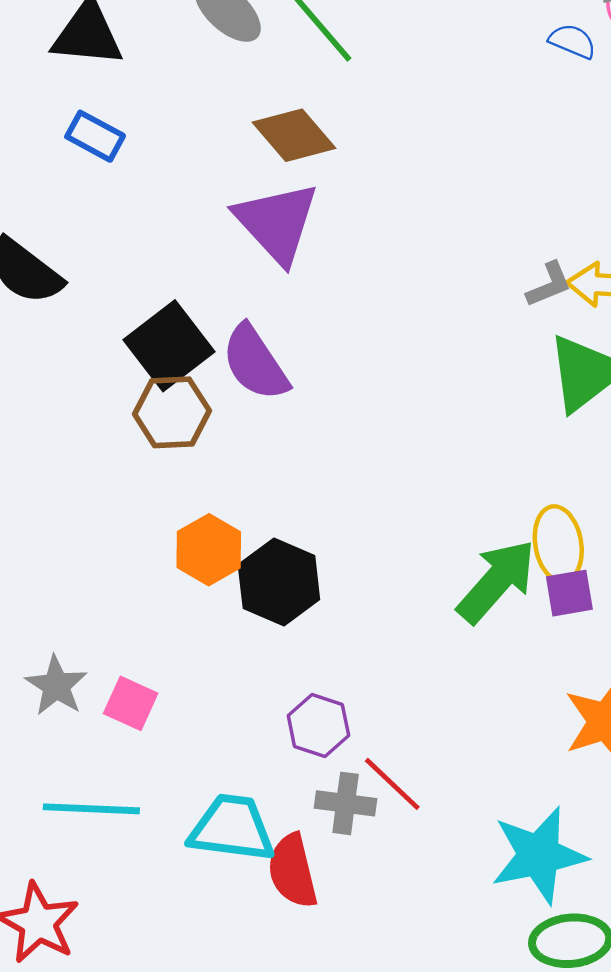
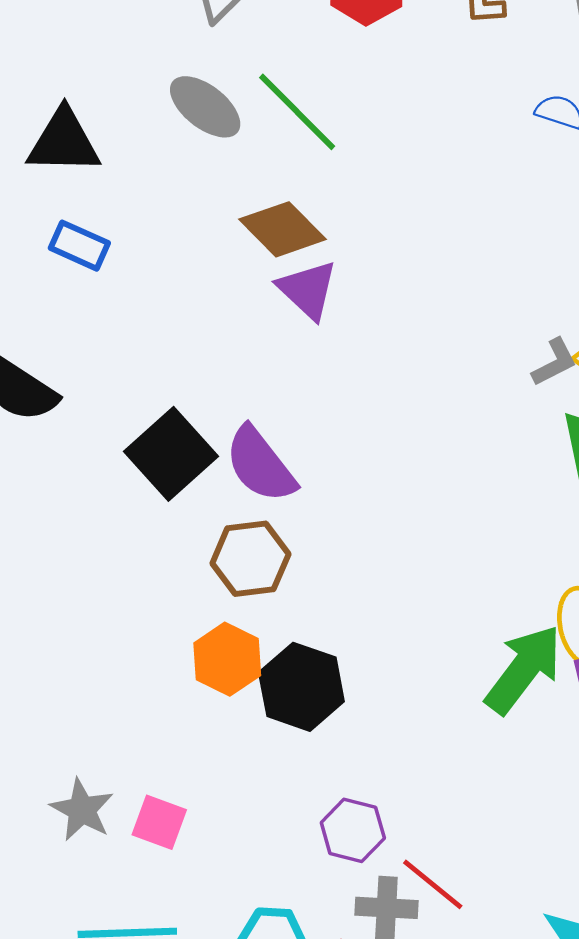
purple triangle: (277, 223) -> (308, 290), moved, size x0.7
brown hexagon: (172, 412) -> (250, 559), moved

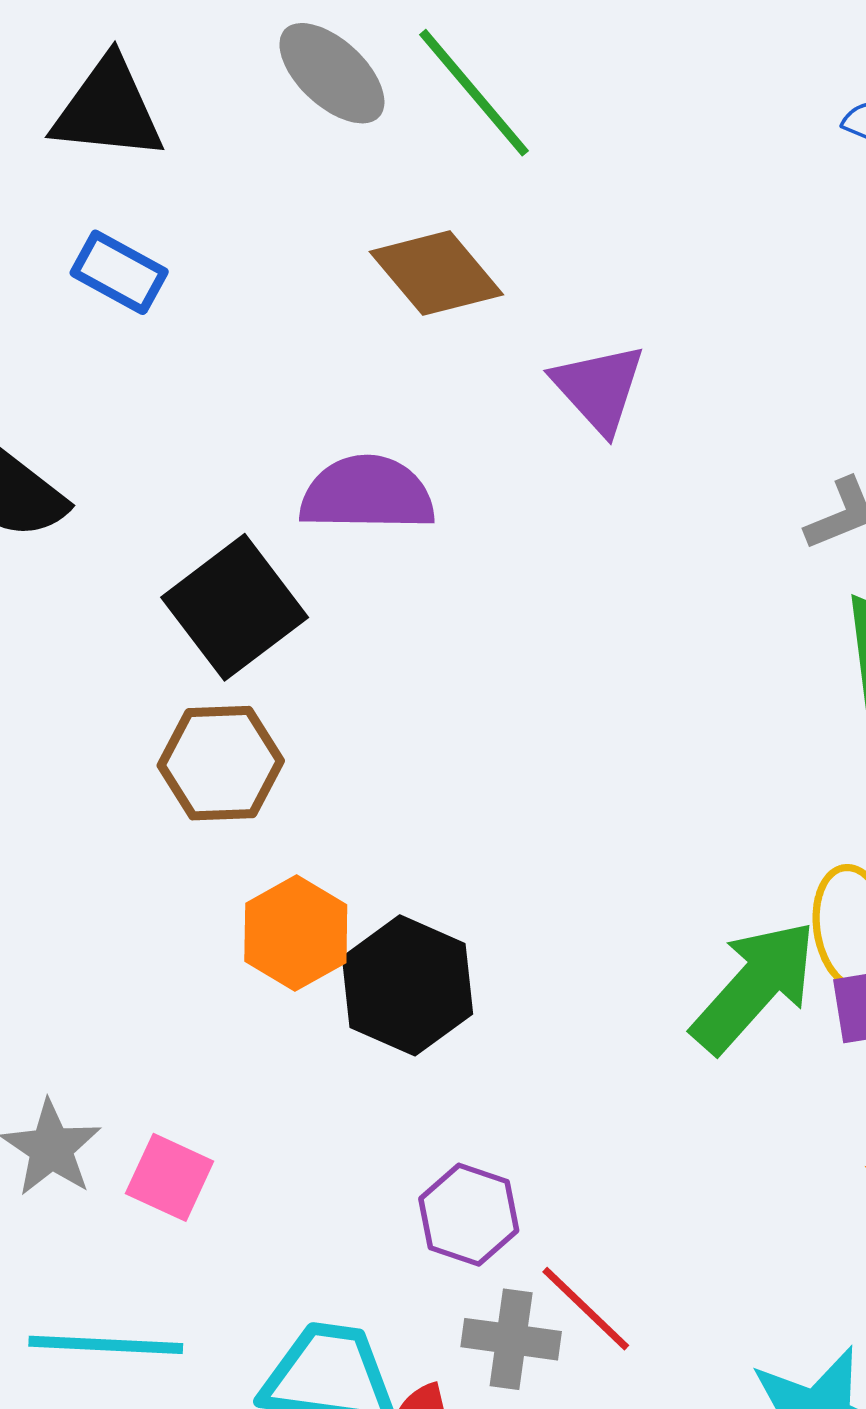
purple triangle: (308, 290) -> (599, 388), moved
purple semicircle: (260, 465) -> (367, 494), moved, turned 124
brown hexagon: (250, 559) -> (221, 763), moved

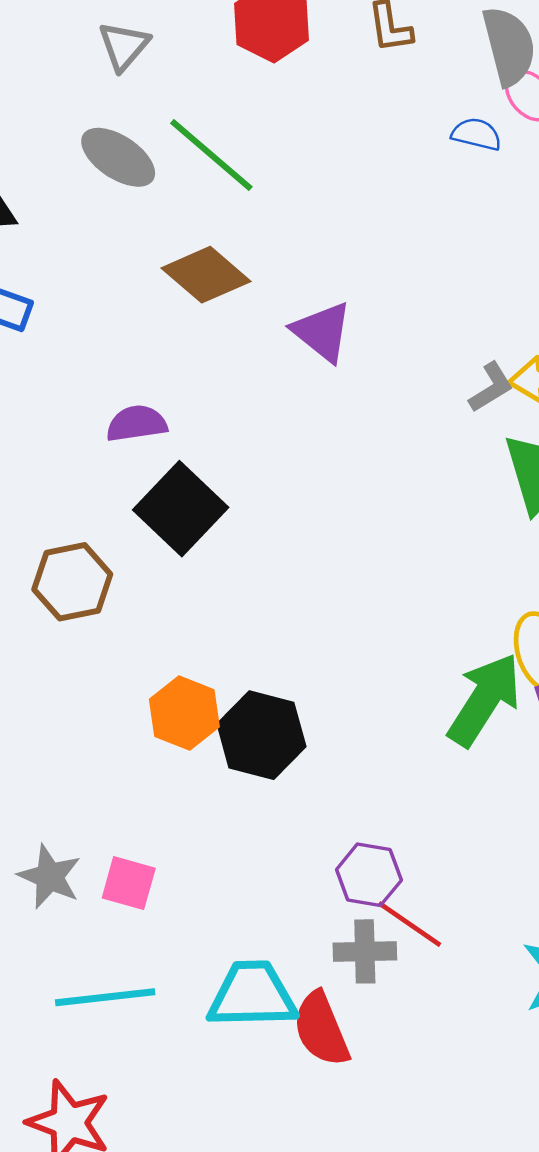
purple semicircle: (367, 494) -> (137, 424), moved, size x0.7
black square: (235, 607) -> (181, 509), moved
brown hexagon: (221, 763) -> (72, 582), moved
purple hexagon: (469, 1215) -> (369, 875), moved

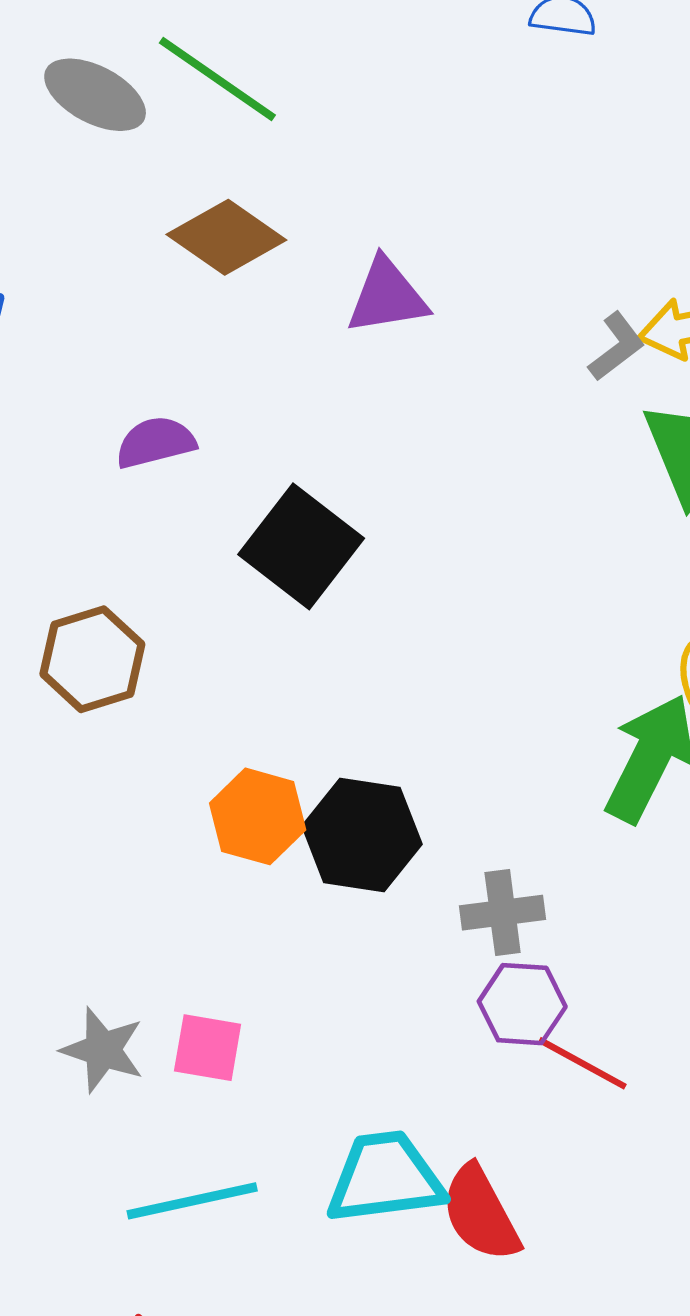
purple triangle: (322, 332) -> (387, 296), turned -42
black square: (181, 509) -> (301, 546), moved
gray cross: (365, 951) -> (503, 913), moved

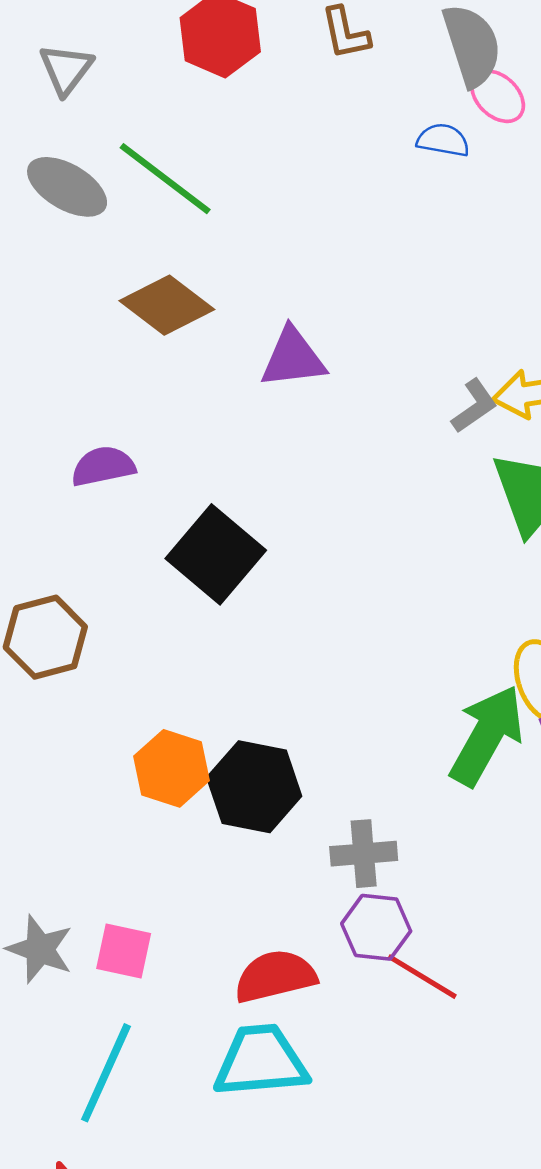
cyan line: (192, 1201) -> (106, 1073), turned -56
red semicircle: (481, 1213) -> (275, 976), moved, turned 102

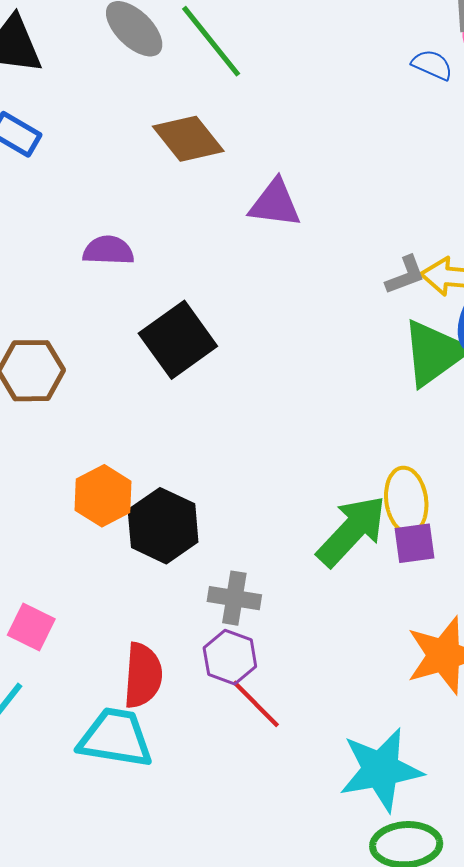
red semicircle: (275, 976) -> (143, 675), turned 94

